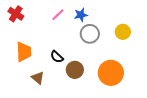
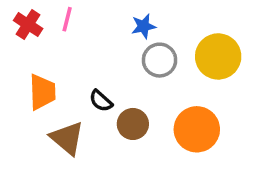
pink line: (58, 15) -> (67, 19), moved, turned -32
yellow circle: (123, 32) -> (218, 56), size x1.6
brown triangle: (38, 78) -> (67, 138), size x1.5

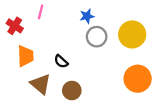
red cross: (28, 24) -> (15, 26), moved
brown circle: (133, 124) -> (72, 91), moved
orange circle: (197, 129) -> (138, 79), moved

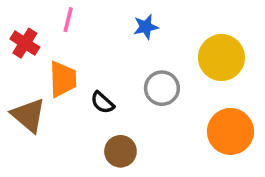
gray circle: (97, 37) -> (162, 88), moved
orange trapezoid: (25, 56) -> (63, 79), moved
brown triangle: (41, 84) -> (28, 115), moved

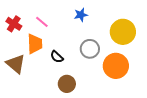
pink line: (68, 20) -> (42, 22), moved, turned -64
orange circle: (230, 131) -> (116, 66), moved

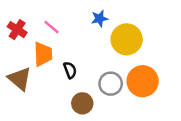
yellow circle: (123, 32) -> (127, 39), moved
gray circle: (90, 49) -> (111, 84), moved
black semicircle: (57, 57) -> (70, 70), turned -152

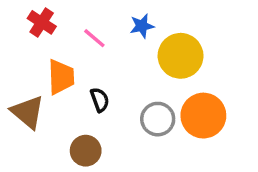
pink line: (52, 27) -> (94, 38), moved
red cross: (17, 30) -> (42, 22), moved
brown circle: (82, 103) -> (86, 151), moved

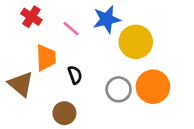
blue star: (142, 26) -> (107, 19), size x1.5

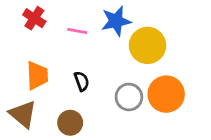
pink line: (71, 29) -> (77, 31), turned -30
orange trapezoid: (46, 58) -> (37, 75), moved
brown triangle: (21, 84) -> (23, 114), moved

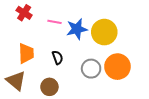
blue star: (116, 21) -> (77, 29), moved

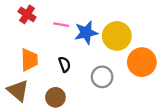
orange circle: (117, 67) -> (142, 62), moved

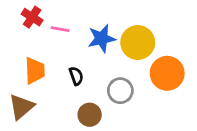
pink line: (61, 25) -> (60, 29), moved
brown triangle: (18, 91) -> (21, 107), turned 40
brown circle: (55, 97) -> (90, 115), moved

